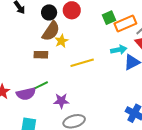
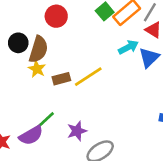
black circle: (49, 12) -> (18, 43), moved
yellow star: (61, 41) -> (37, 69), moved
brown rectangle: (41, 55) -> (61, 79), moved

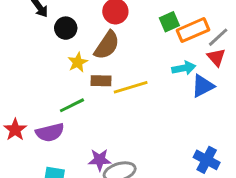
brown semicircle: (38, 49) -> (107, 45), moved
green line: (45, 121) -> (72, 105), moved
purple star: (77, 131) -> (100, 160), moved

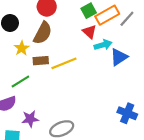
red triangle: (216, 57) -> (89, 32), moved
purple star: (100, 160) -> (30, 119), moved

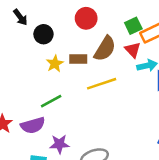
brown semicircle: (43, 33) -> (105, 49), moved
brown rectangle: (41, 61) -> (78, 59), moved

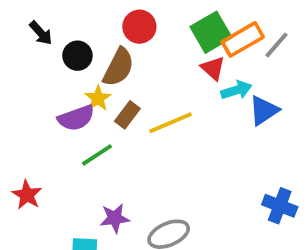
green square: (133, 26) -> (211, 32), size x1.5
brown semicircle: (105, 49) -> (118, 67), moved
brown rectangle: (78, 59) -> (127, 115), moved, turned -48
purple semicircle: (33, 125) -> (76, 118), moved

